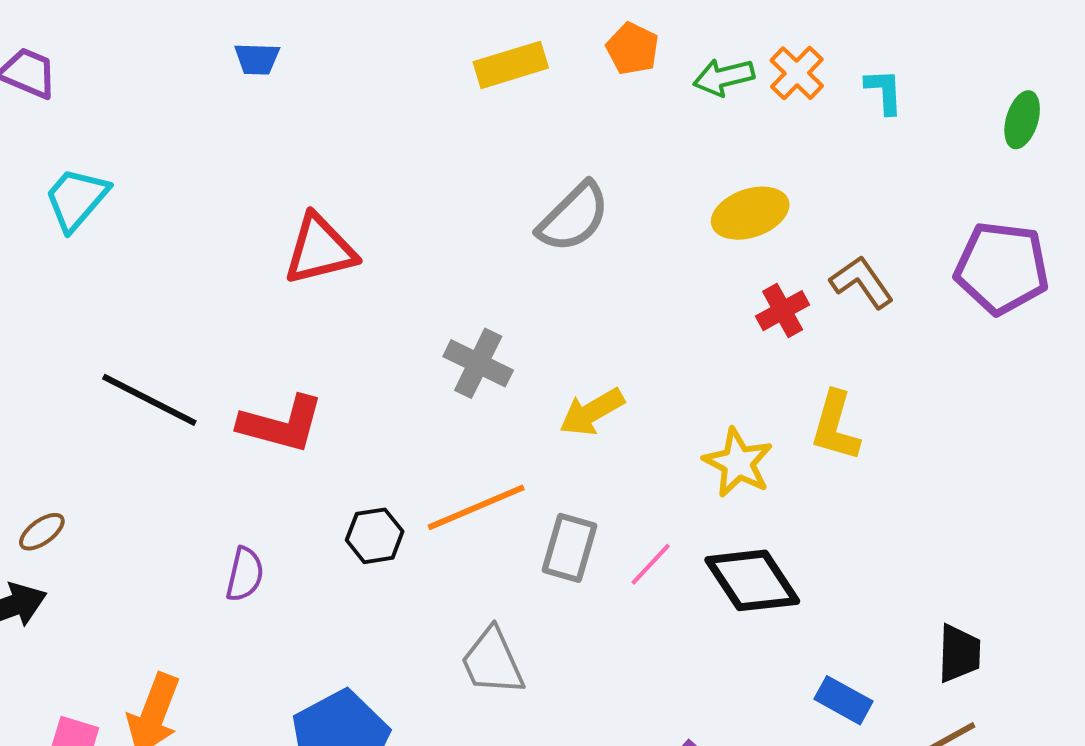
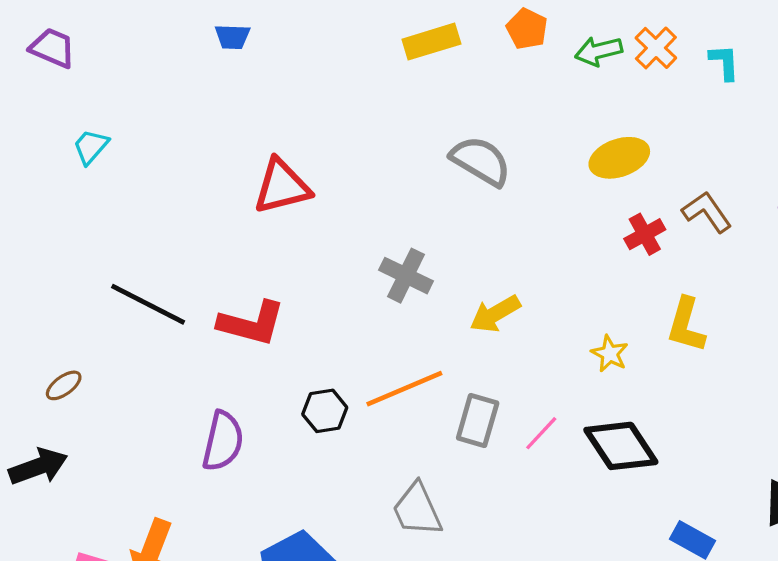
cyan trapezoid: (76, 199) -> (91, 147), size x0.7
gray semicircle: (574, 217) -> (481, 161), turned -104
yellow star: (738, 463) -> (610, 354), size x0.7
brown ellipse: (42, 532) -> (64, 385), moved
purple semicircle: (245, 574) -> (223, 441), size x1.4

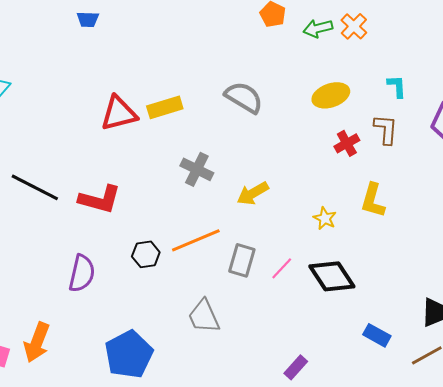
yellow rectangle: (431, 42) -> (165, 107), moved
cyan L-shape: (724, 62) -> (397, 86), moved
brown L-shape: (707, 212) -> (386, 129), turned 40

